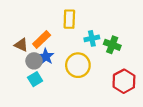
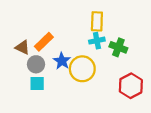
yellow rectangle: (69, 19) -> (97, 21), moved
blue star: (46, 57) -> (62, 61), moved
cyan square: (35, 79) -> (37, 83), turned 32

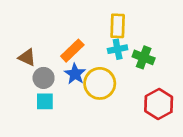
orange rectangle: (44, 42) -> (72, 51), moved

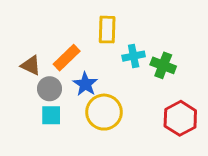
yellow rectangle: (118, 26) -> (107, 30), moved
orange rectangle: (72, 51) -> (67, 58), moved
yellow circle: (100, 83) -> (104, 112), moved

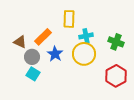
green cross: (163, 65) -> (116, 42), moved
yellow circle: (104, 112) -> (84, 54), moved
cyan square: (51, 115) -> (33, 74), turned 32

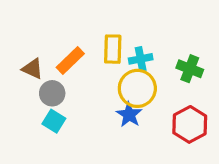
yellow rectangle: (69, 19) -> (113, 49), moved
blue star: (55, 54) -> (129, 115), moved

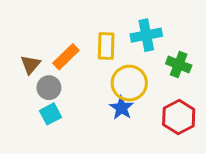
cyan cross: (141, 59) -> (146, 35), moved, size x1.4
brown triangle: (33, 69) -> (30, 64), turned 45
cyan square: (54, 121) -> (50, 114), turned 30

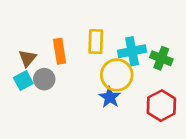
cyan cross: (146, 35) -> (132, 51), moved
orange rectangle: (66, 57) -> (60, 51), turned -55
cyan square: (50, 114) -> (23, 81), moved

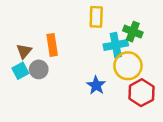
yellow rectangle: (96, 41) -> (96, 17), moved
green cross: (161, 58) -> (133, 32), moved
yellow circle: (117, 75) -> (128, 66), moved

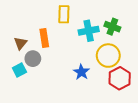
yellow rectangle: (96, 17) -> (64, 14), moved
cyan cross: (116, 45) -> (89, 31), moved
cyan square: (20, 71) -> (19, 70), moved

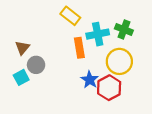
yellow rectangle: (64, 14) -> (70, 16), turned -54
orange rectangle: (44, 38) -> (79, 48), moved
red hexagon: (120, 78) -> (109, 88), moved

